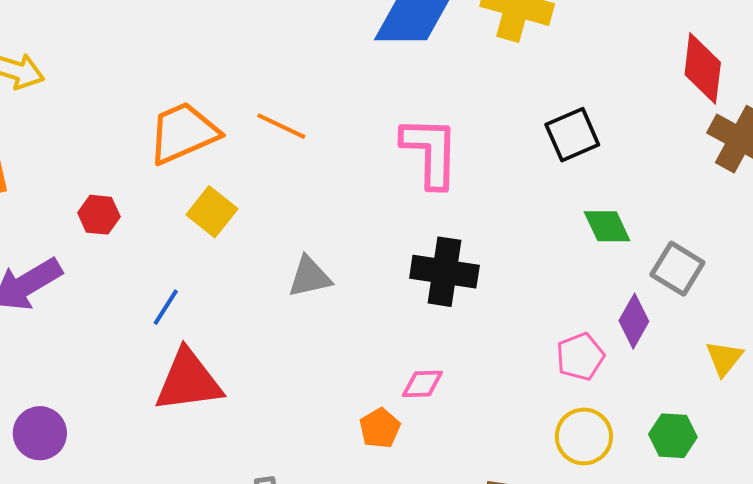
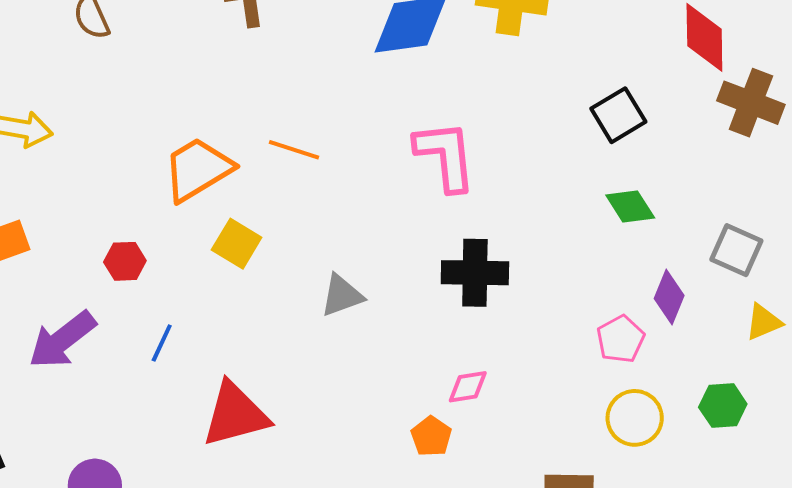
black square: (572, 135) -> (618, 115), moved
gray square: (677, 269) -> (736, 250), moved
blue line: (166, 307) -> (162, 343), moved
yellow triangle: (724, 358) -> (764, 322), turned 36

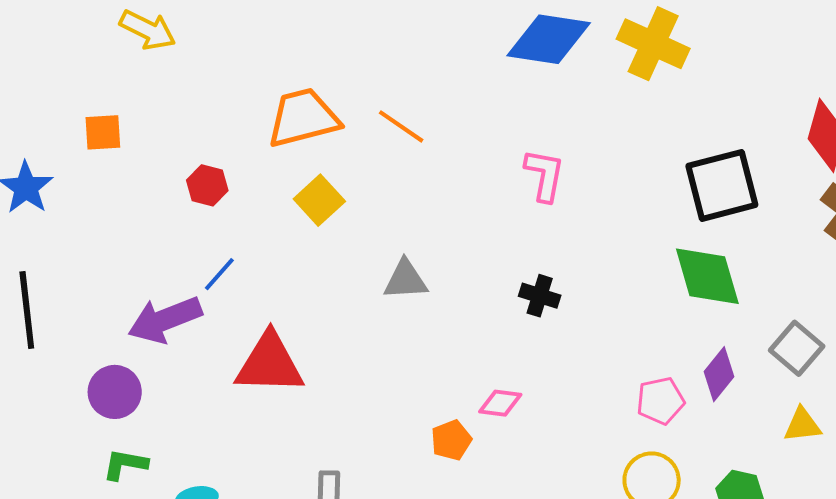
black square: (618, 115) -> (722, 185), size x1.4
pink L-shape: (445, 156) -> (544, 175), size x0.7
green diamond: (630, 206) -> (707, 276), size x1.5
black cross: (475, 273) -> (540, 296), size x0.6
purple arrow: (62, 340) -> (165, 320), moved

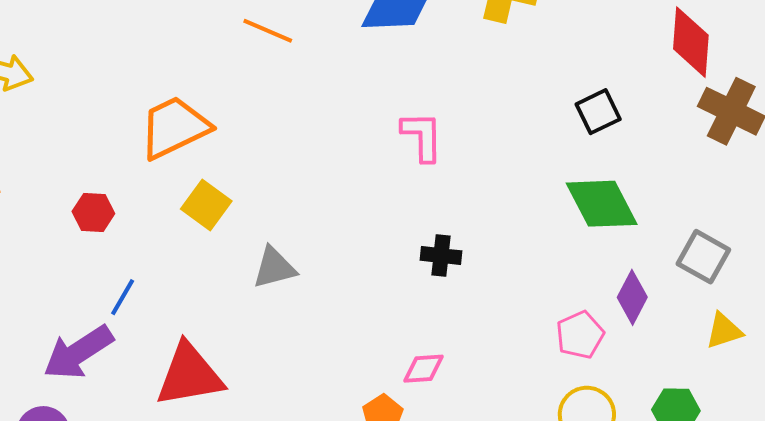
orange line: (401, 126) -> (268, 31), moved
black square: (722, 185) -> (598, 112), size x0.6
gray triangle: (405, 280) -> (274, 268), moved

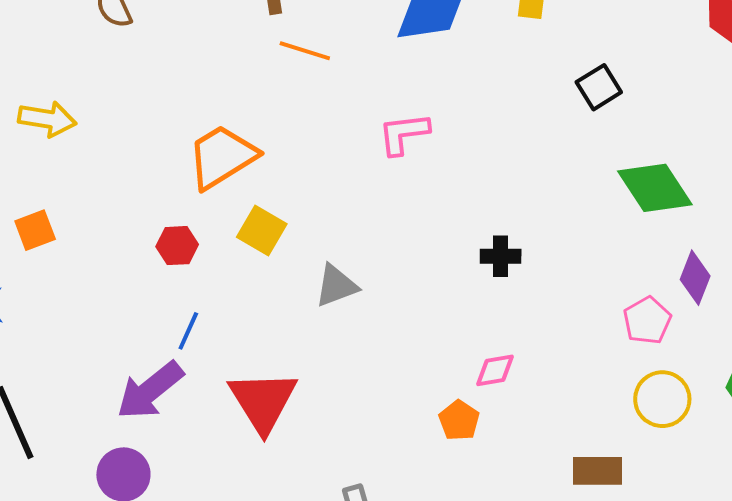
black square: (598, 112) -> (599, 87), moved
pink L-shape: (422, 136) -> (404, 134), moved, turned -90
red hexagon: (93, 212) -> (177, 246), moved
red triangle: (190, 375) -> (263, 401), turned -46

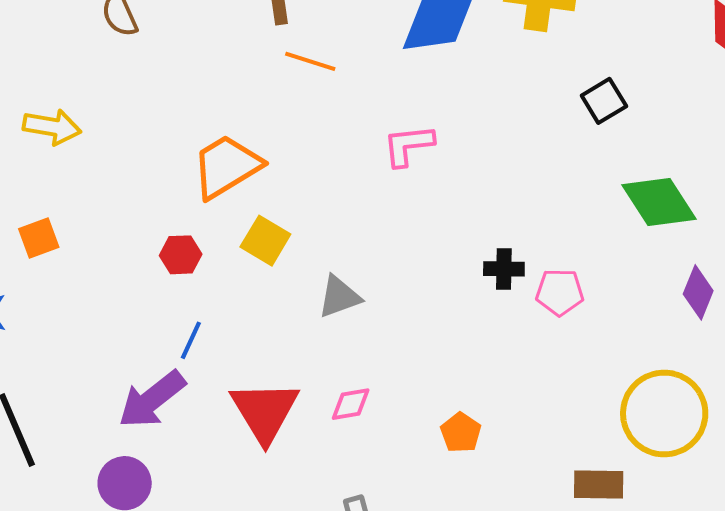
pink pentagon: (647, 321) -> (560, 292), moved, turned 30
pink diamond: (495, 370) -> (351, 404), moved
yellow circle: (662, 399) -> (664, 414), size x1.5

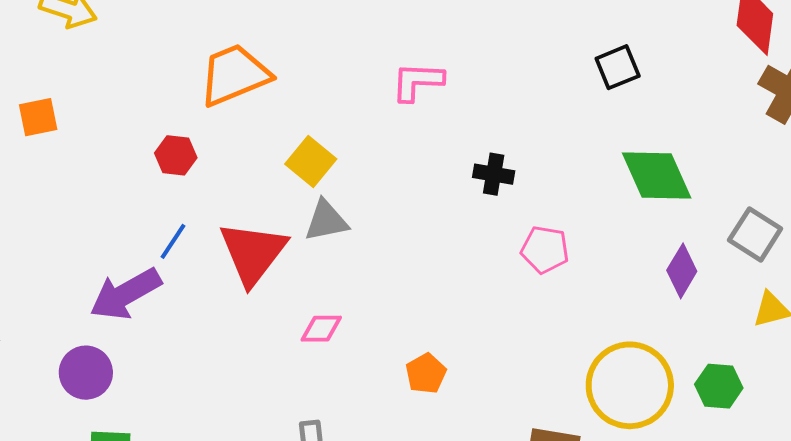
yellow square: (265, 241) -> (311, 162), moved
black cross: (504, 269) -> (494, 174), moved
red triangle: (265, 411) -> (253, 253), moved

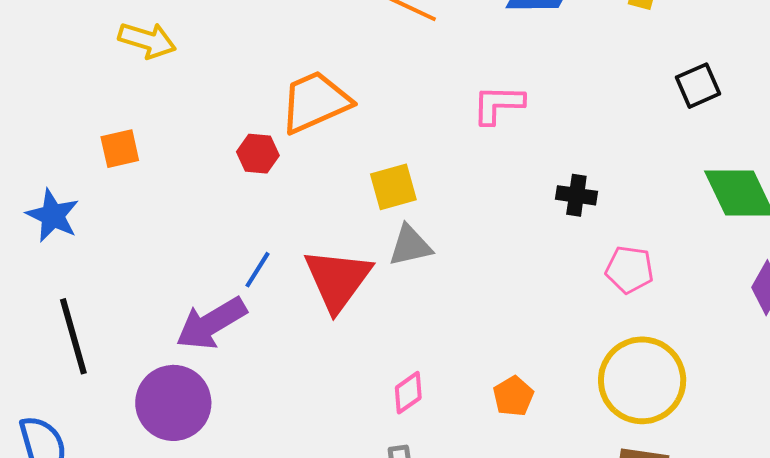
red hexagon: (176, 155) -> (258, 154), moved
yellow square: (311, 162) -> (393, 187), turned 36
pink diamond: (321, 329) -> (408, 393), moved, turned -33
purple circle: (86, 373) -> (173, 403), size x1.4
yellow circle: (630, 385) -> (642, 380), moved

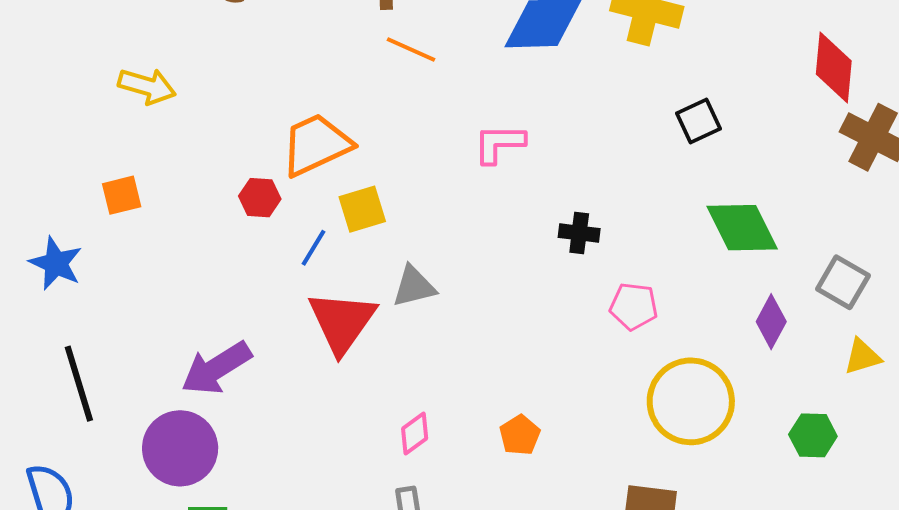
yellow square: (393, 187) -> (362, 209), moved
blue line: (257, 270) -> (313, 248), moved
yellow circle: (642, 380) -> (691, 401), moved

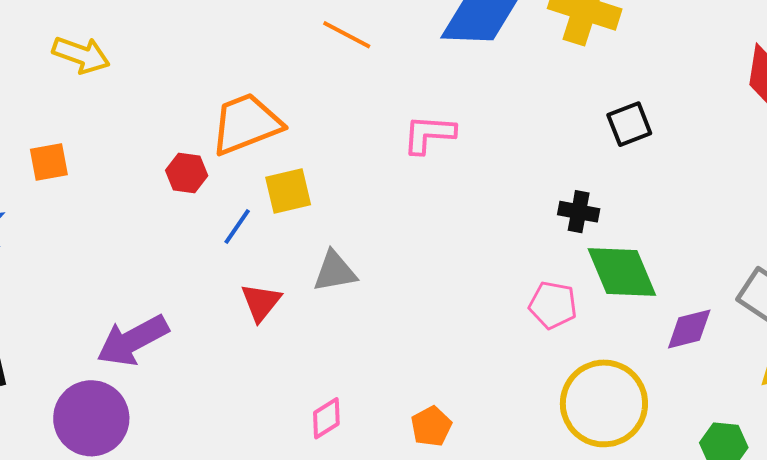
green diamond: (742, 228) -> (622, 272), moved
black cross: (579, 233) -> (579, 212), moved
red triangle: (342, 322) -> (261, 302), size x0.6
purple diamond: (771, 322) -> (689, 329), turned 44

